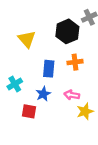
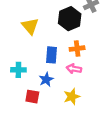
cyan cross: (15, 84) -> (18, 70), turned 32
pink arrow: (72, 95) -> (74, 69), moved
yellow star: (85, 111) -> (72, 97), moved

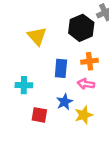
blue star: (46, 79) -> (64, 102), moved

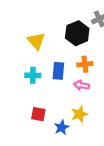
cyan cross: (24, 85) -> (33, 75), moved
blue star: (64, 102) -> (62, 127), moved

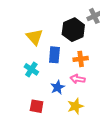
blue rectangle: (58, 71) -> (54, 55), moved
cyan cross: (33, 75) -> (31, 69), turned 32
blue star: (62, 127) -> (58, 87), moved

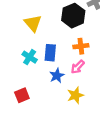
blue rectangle: (54, 55) -> (50, 53), moved
pink arrow: (78, 79) -> (78, 67), turned -56
red square: (37, 106) -> (22, 95), moved, turned -32

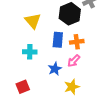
blue rectangle: (50, 53) -> (58, 40), moved
cyan cross: (30, 57) -> (30, 52), turned -32

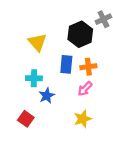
blue star: (55, 69) -> (47, 96), moved
red square: (23, 87) -> (26, 119), turned -32

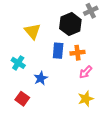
cyan cross: (34, 78) -> (18, 63), moved, turned 32
pink arrow: (85, 89) -> (86, 72), moved
yellow star: (83, 119) -> (86, 99), moved

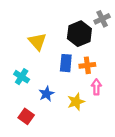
pink arrow: (86, 72) -> (96, 87), turned 136
yellow star: (86, 99) -> (76, 102), moved

